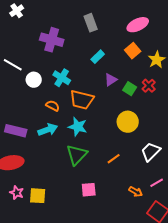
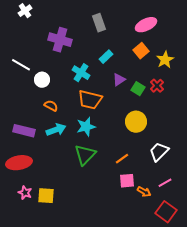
cyan cross: (62, 78) -> (81, 73), moved
orange semicircle: (53, 106) -> (51, 106), moved
cyan star: (78, 127) -> (86, 127), turned -30
pink square: (89, 190) -> (127, 181), moved

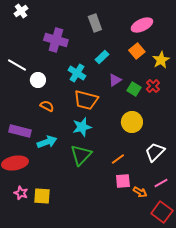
cyan arrow: (56, 130) -> (47, 142), moved

